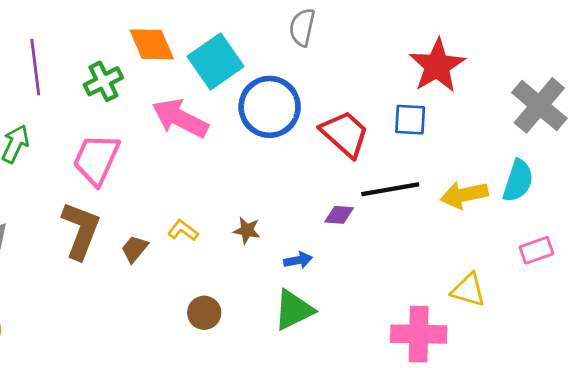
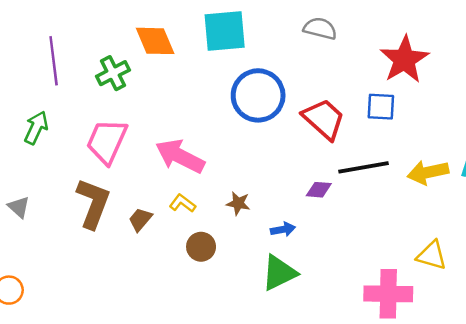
gray semicircle: (302, 27) -> (320, 29), moved, turned 92
cyan square: (216, 61) -> (225, 31), moved, turned 30
pink arrow: (180, 118) -> (180, 156), moved
brown circle: (204, 313) -> (201, 247), moved

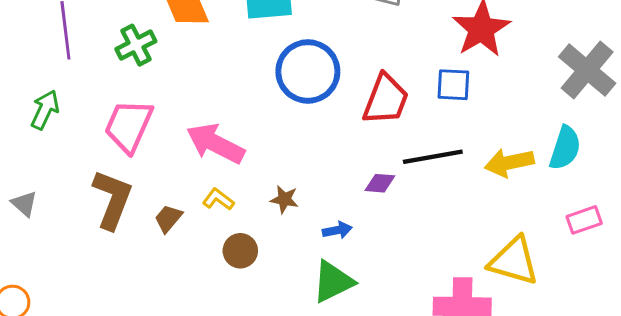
red trapezoid: (324, 119) -> (386, 99), turned 69
yellow triangle: (432, 255) -> (514, 261), size x1.4

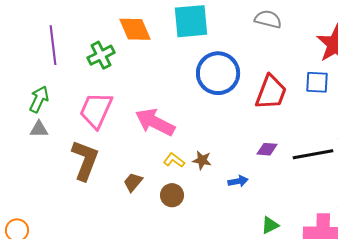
black line: (433, 157) -> (313, 154), moved
yellow L-shape: (218, 199) -> (174, 160), moved
gray triangle: (24, 204) -> (39, 129), moved, turned -42
brown trapezoid: (168, 218) -> (133, 182), moved
green triangle: (333, 282) -> (270, 225), moved, size x0.6

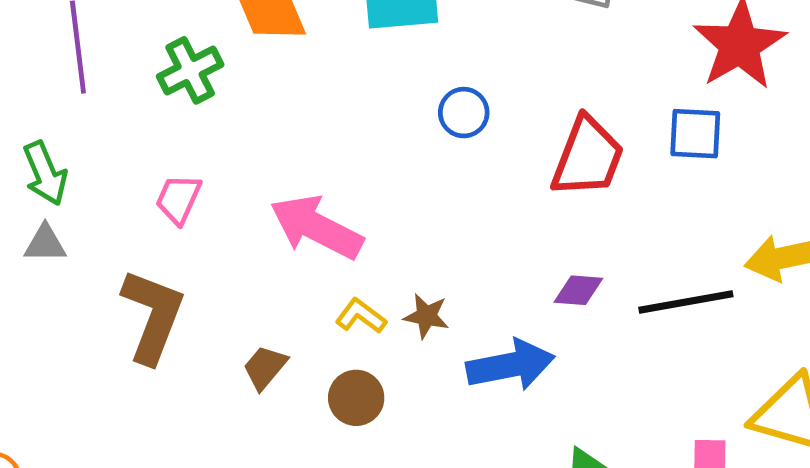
blue circle: (218, 73) -> (464, 113), size x0.5
green arrow: (39, 99) -> (45, 173), turned 132
pink trapezoid: (96, 110) -> (178, 199), size x0.6
blue arrow: (238, 181) -> (510, 365), size x1.8

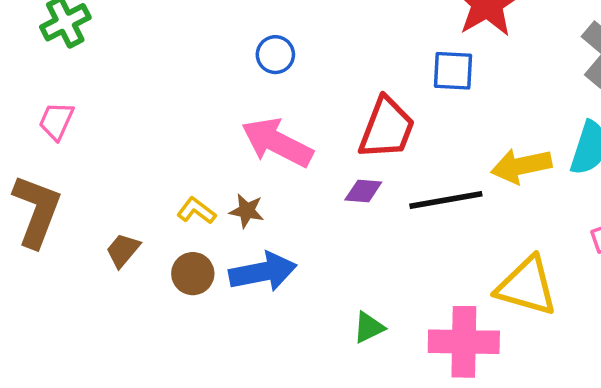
red trapezoid: (588, 157) -> (387, 128), moved
pink arrow: (316, 227) -> (277, 143), moved
blue arrow: (510, 365) -> (263, 272), moved

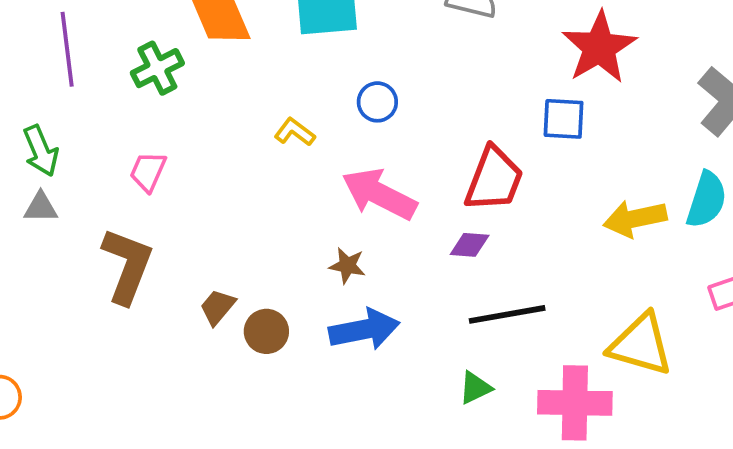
black line: (446, 200) -> (507, 314), moved
yellow L-shape: (196, 211) -> (295, 132), moved
brown circle: (193, 274) -> (266, 331), moved

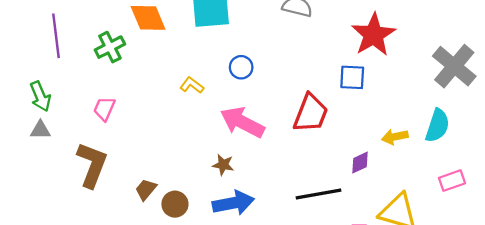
yellow arrow: (635, 219) -> (395, 137), size x0.7
purple diamond: (470, 245) -> (360, 163), moved, turned -30

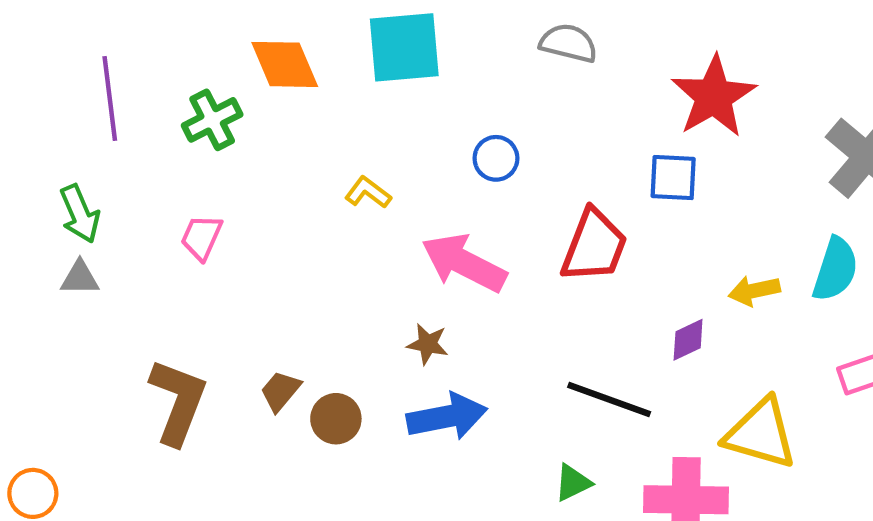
blue circle: (241, 67) -> (496, 158), moved
brown L-shape: (92, 165) -> (178, 402), moved
black line: (319, 194) -> (609, 400), turned 30

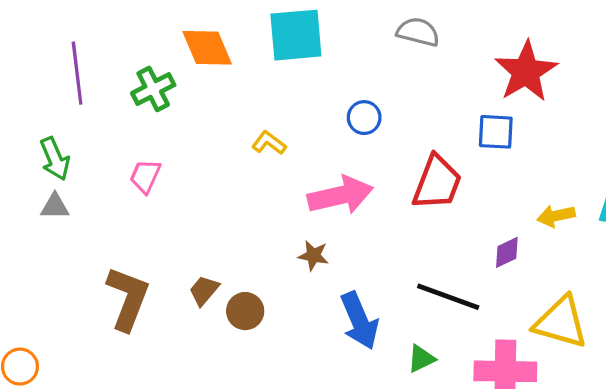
pink arrow: (464, 263) -> (340, 195), turned 140
blue arrow: (447, 417) -> (359, 321), moved, turned 78

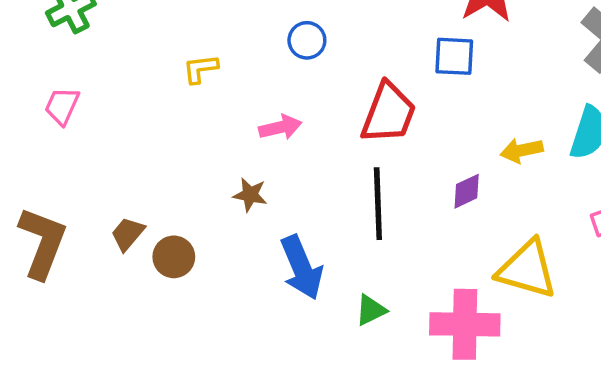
yellow L-shape: (269, 143) -> (200, 69), turned -44
pink arrow: (340, 195) -> (280, 127), size x0.6
black line: (448, 297) -> (378, 204), moved, turned 68

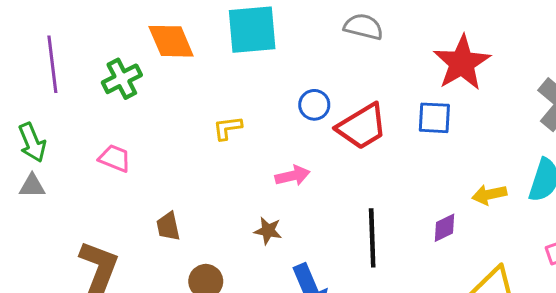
pink trapezoid: (62, 106) -> (115, 158), turned 88
red trapezoid: (389, 113) -> (362, 127), moved, turned 38
brown trapezoid: (128, 234) -> (168, 226), moved, turned -52

